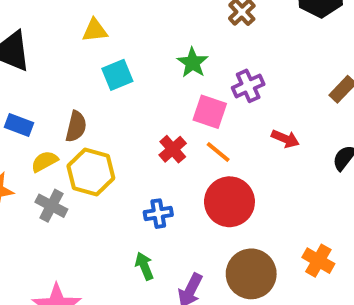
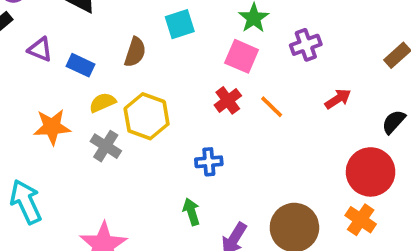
pink square: (210, 112) -> (242, 56), moved
brown semicircle: (76, 127) -> (135, 52), moved
red arrow: (285, 139) -> (338, 99), turned -60
red circle: (229, 202) -> (371, 172), moved

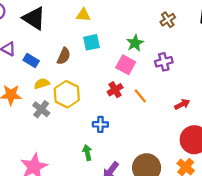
red arrow: (338, 99) -> (182, 104), moved

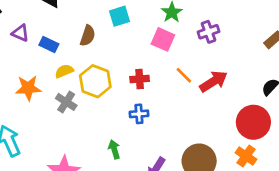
red cross: (115, 90) -> (140, 79), moved, turned 32
red arrow: (182, 104) -> (214, 81), moved, size x1.5
green arrow: (87, 153) -> (114, 149), moved

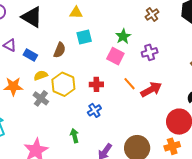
blue cross: (139, 114) -> (94, 110), turned -32
orange cross: (246, 156) -> (172, 146), turned 35

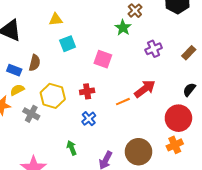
green star: (123, 36) -> (123, 28), moved
brown semicircle: (60, 50) -> (35, 63), moved
purple cross: (150, 52) -> (154, 49), moved
yellow semicircle: (41, 75) -> (17, 90), moved
orange line: (129, 84) -> (123, 102), moved, turned -64

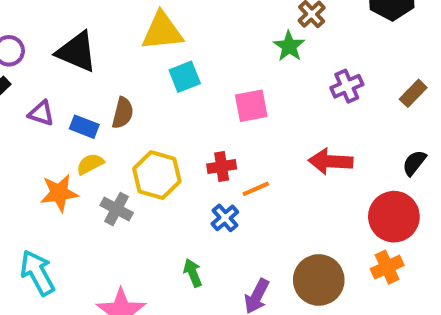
yellow triangle: (56, 20) -> (162, 31), size x1.6
pink square: (103, 59) -> (251, 106), turned -30
red arrow: (145, 89) -> (331, 161), turned -140
orange line: (123, 102) -> (256, 189), moved

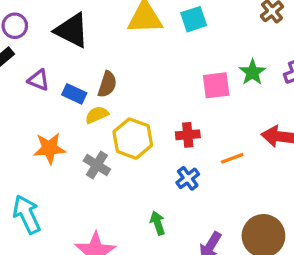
green star: (289, 46) -> (252, 72), moved
cyan square: (185, 77) -> (194, 19), moved
yellow semicircle: (90, 164) -> (97, 115), moved
orange line: (256, 189) -> (232, 158), moved

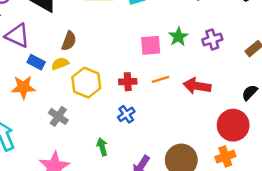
purple triangle: (39, 80) -> (17, 36), size x1.5
blue rectangle: (74, 94) -> (36, 62), moved
orange line: (232, 158) -> (160, 79), moved
gray cross: (97, 165) -> (58, 116), moved

